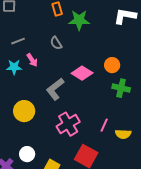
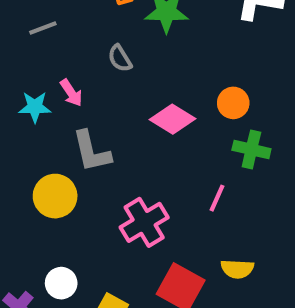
gray line: (18, 41) -> (43, 28), moved
gray L-shape: (55, 89) -> (92, 152), moved, turned -65
pink line: (104, 125) -> (217, 198), moved
yellow semicircle: (123, 134) -> (237, 269), moved

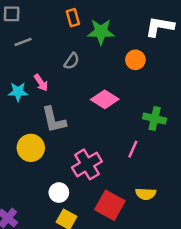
gray semicircle: (120, 58) -> (72, 61), turned -114
orange circle: (233, 103) -> (135, 60), moved
white circle: (61, 283) -> (59, 193), moved

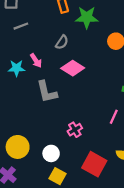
pink diamond: (105, 99) -> (73, 68), moved
yellow circle: (31, 148) -> (18, 147), moved
pink cross: (87, 164) -> (75, 130), size x0.6

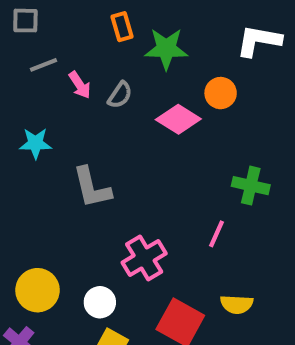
pink arrow: (36, 61) -> (80, 85), moved
pink diamond: (73, 68) -> (178, 119), moved
pink cross: (75, 130) -> (144, 258), size x1.5

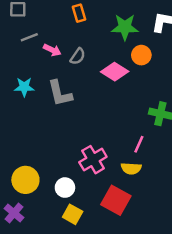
green star: (166, 49) -> (125, 27), moved
pink arrow: (80, 85) -> (52, 50), turned -30
gray L-shape: (92, 188) -> (60, 93), moved
yellow semicircle: (237, 304) -> (131, 168), moved

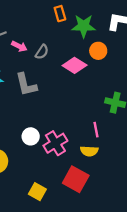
orange rectangle: (79, 13) -> (60, 14), moved
pink line: (139, 144) -> (96, 130), turned -35
white circle: (65, 188) -> (31, 136), moved

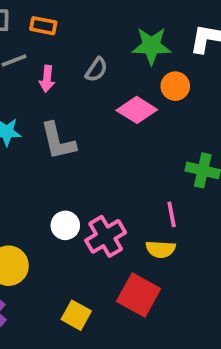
orange rectangle: (60, 14) -> (43, 26), moved, turned -63
pink arrow: (19, 46) -> (47, 79), turned 70
gray semicircle: (42, 52) -> (96, 70), moved

